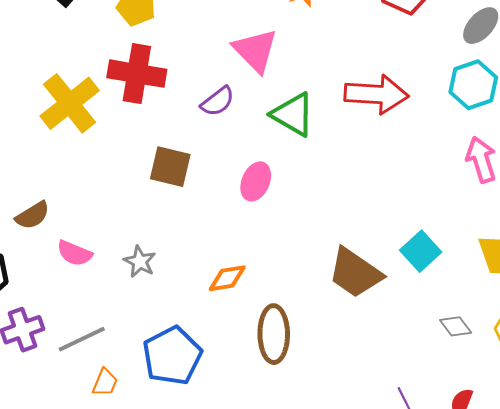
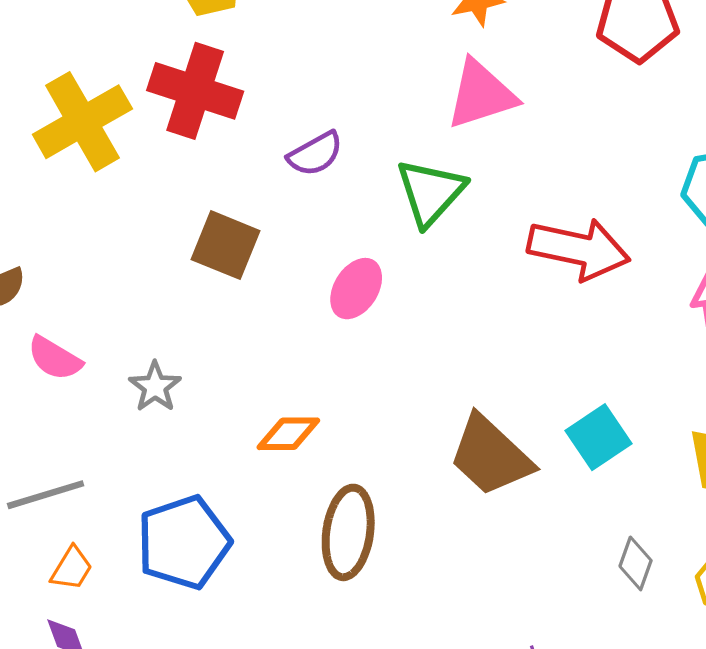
pink triangle: (255, 50) -> (481, 94), moved, turned 48
red arrow: (376, 94) -> (579, 249), moved
green triangle: (293, 114) -> (431, 192), turned 33
gray diamond: (456, 326) -> (636, 563), turned 48

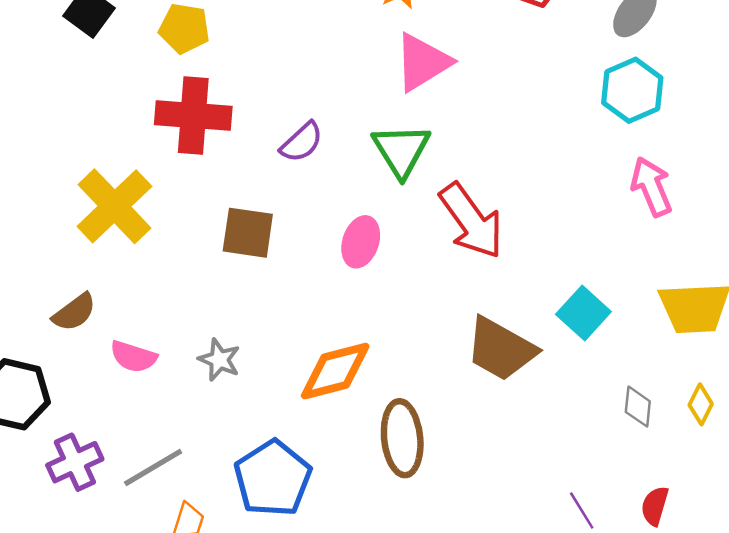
yellow cross: (82, 122) -> (114, 206), moved
red arrow: (579, 249) -> (471, 221), moved, turned 56
orange diamond: (288, 434) -> (335, 371), size x1.5

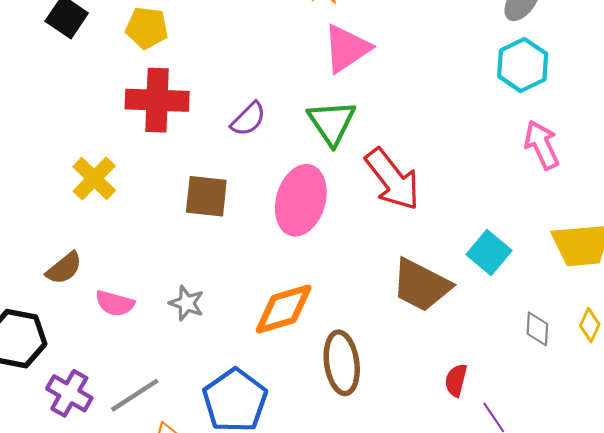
yellow cross: (114, 206) -> (94, 178), size x0.7
pink ellipse: (361, 242) -> (301, 200), size x1.6
purple cross: (75, 462) -> (69, 393), turned -33
red semicircle: (655, 506) -> (456, 380), moved

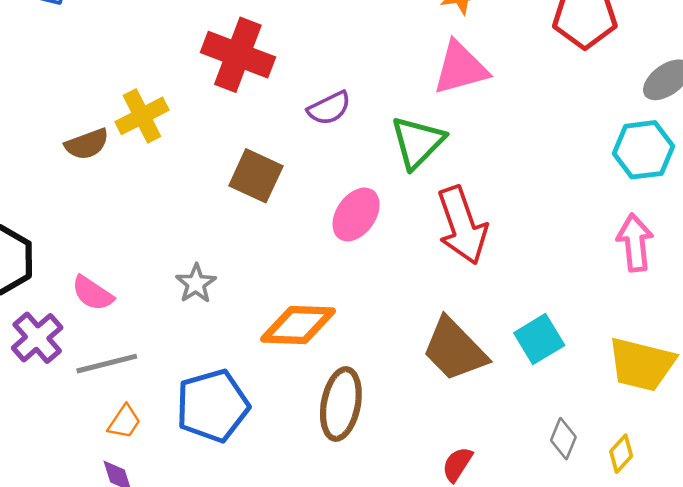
pink ellipse: (301, 200) -> (356, 214), size x0.7
brown semicircle: (64, 268) -> (87, 144), moved
pink semicircle: (115, 303) -> (93, 293), moved

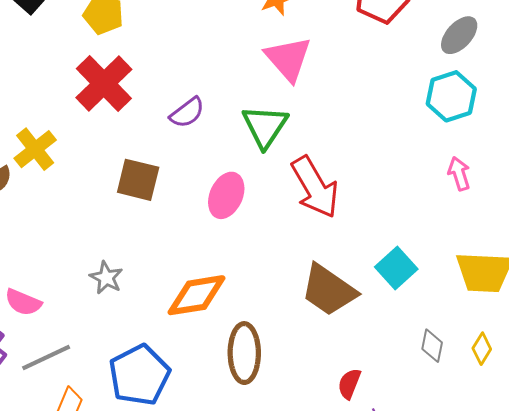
red cross: (238, 55) -> (104, 84), turned 36
pink triangle: (460, 68) -> (288, 59), turned -45
pink arrow: (635, 243) -> (459, 174), size x0.7

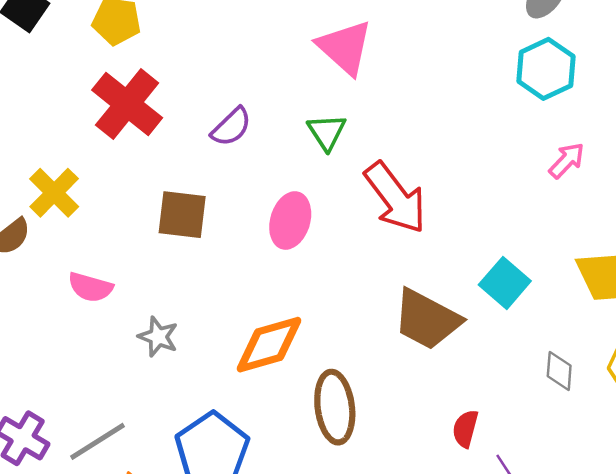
green triangle: (265, 126) -> (327, 132), size x0.7
pink arrow: (459, 174) -> (567, 160), turned 68
pink semicircle: (23, 302) -> (90, 287), moved

